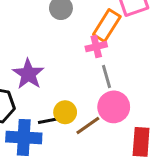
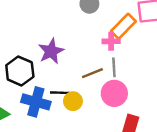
yellow circle: (65, 112) -> (73, 101), moved
brown line: (88, 125) -> (92, 73), moved

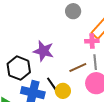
purple star: (51, 51) -> (43, 51), turned -30
black line: (60, 93) -> (52, 84), turned 56

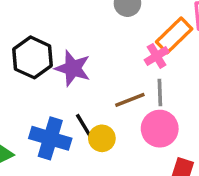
pink cross: (92, 41) -> (157, 56), turned -32
black hexagon: (19, 68) -> (33, 57), moved

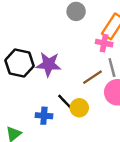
pink cross: (157, 56) -> (104, 43), turned -35
blue cross: (50, 138) -> (44, 116), size x0.6

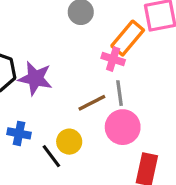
black line: (65, 102) -> (51, 156), moved
blue cross: (44, 116) -> (19, 133), moved

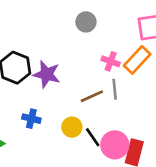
orange rectangle: (128, 38) -> (137, 60), moved
pink circle: (123, 127) -> (115, 145), moved
black line: (51, 156) -> (93, 137), moved

